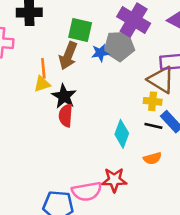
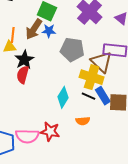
gray pentagon: (119, 46) -> (72, 50), moved
blue star: (100, 53) -> (49, 31), moved
yellow cross: (153, 101) -> (92, 77), size x1.6

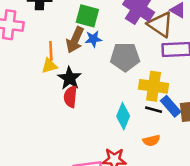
brown triangle: (101, 62) -> (160, 24), moved

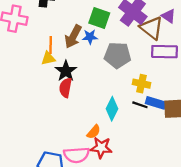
green square: (87, 16) -> (99, 18), moved
yellow cross: (154, 86) -> (142, 84), size x0.7
blue rectangle: (171, 106) -> (156, 103), turned -36
orange semicircle: (151, 141) -> (94, 132), moved, turned -40

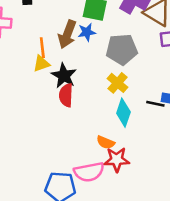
yellow cross: (142, 84) -> (117, 83), moved, turned 36
orange semicircle: (94, 132) -> (106, 142), turned 80

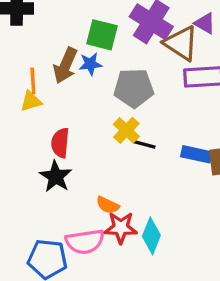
black star: (64, 76) -> (56, 177), moved
black line: (155, 104) -> (144, 144), moved
cyan diamond: (123, 113) -> (151, 236), moved

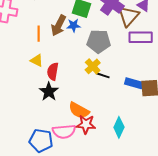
brown triangle: (181, 43) -> (129, 16), turned 35
yellow triangle: (31, 101) -> (37, 61), moved, turned 40
orange semicircle: (108, 205) -> (79, 110), size x1.5
cyan diamond: (151, 236) -> (119, 127), moved

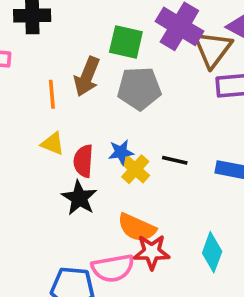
blue star: (74, 25) -> (121, 152), moved
gray pentagon: (99, 41) -> (139, 88), moved
yellow cross: (93, 66) -> (135, 169), moved

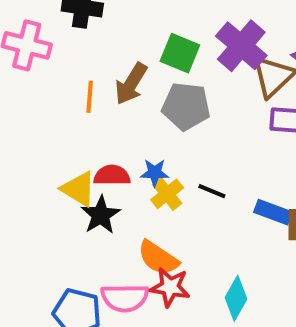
yellow triangle: (53, 144) -> (78, 189), moved, size x1.4
red semicircle: (83, 161) -> (112, 175), turned 76

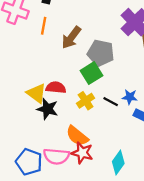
green square: (180, 53) -> (92, 73), moved, turned 30
orange line: (90, 97) -> (44, 26), moved
blue star: (155, 173) -> (130, 97), moved
black star: (101, 215) -> (47, 109), turned -30

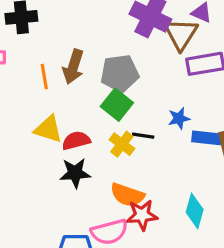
orange line: (44, 26) -> (44, 77), moved
yellow triangle: (36, 93) -> (48, 129), moved
black line: (111, 102) -> (143, 136), moved

